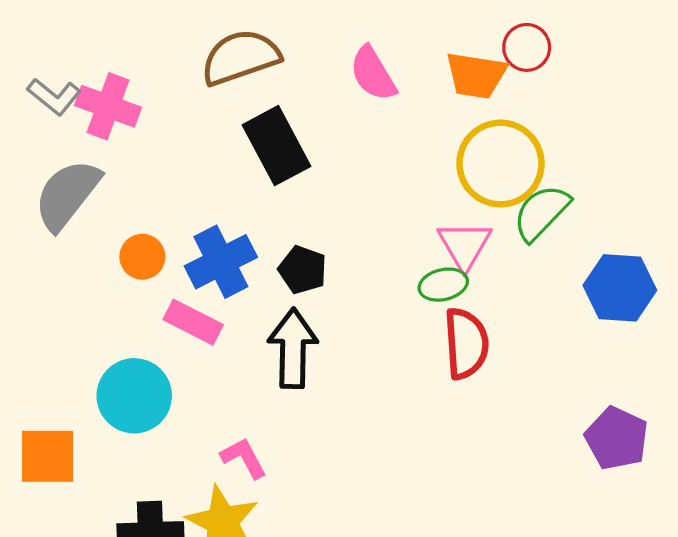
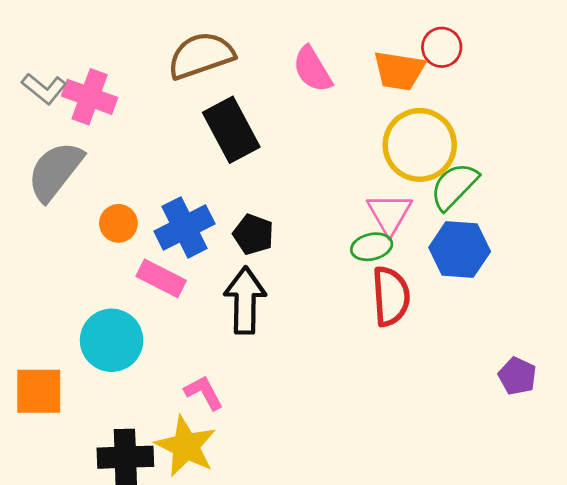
blue hexagon: (620, 288) -> (460, 249), moved
purple pentagon: (617, 438) -> (517, 376), size x0.7

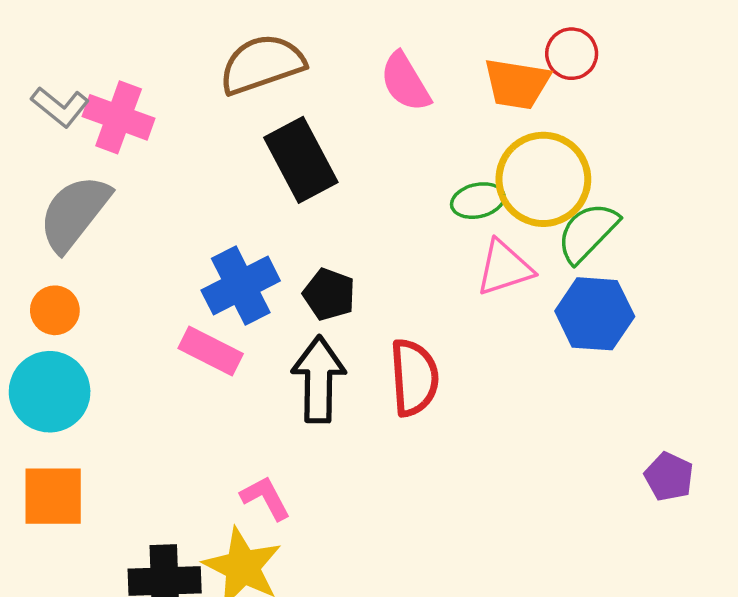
pink triangle: (389, 214) -> (504, 268), turned 42
orange circle: (118, 223) -> (55, 310), moved
green ellipse: (372, 247) -> (478, 201), moved
red semicircle: (391, 296) -> (414, 378), moved
cyan circle: (112, 340) -> (50, 392), moved

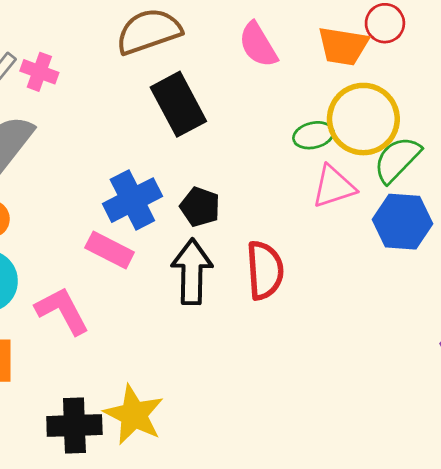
pink cross: (119, 117) -> (39, 72), size x0.7
pink L-shape: (265, 498) -> (62, 311), moved, size x1.4

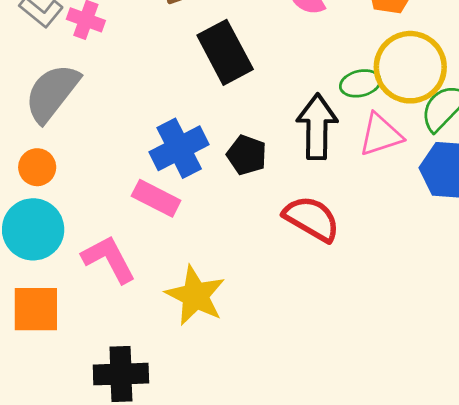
red semicircle: (265, 270) -> (312, 219), turned -56
black arrow: (192, 272) -> (317, 127), moved
yellow star: (134, 415) -> (195, 296), moved

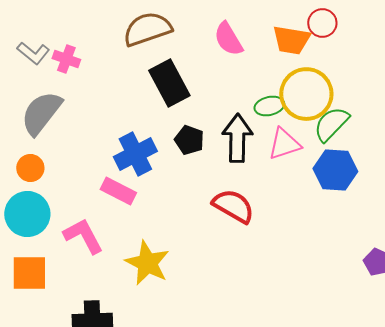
black pentagon: (247, 155) -> (189, 140), moved

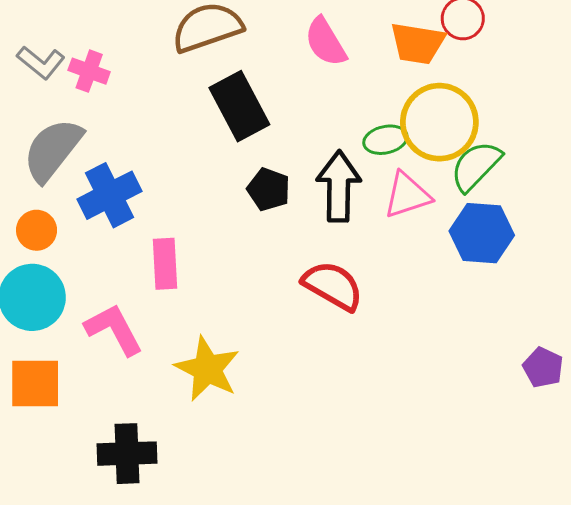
blue cross: (135, 154) -> (110, 195), moved
pink rectangle: (118, 191) -> (165, 264), turned 60

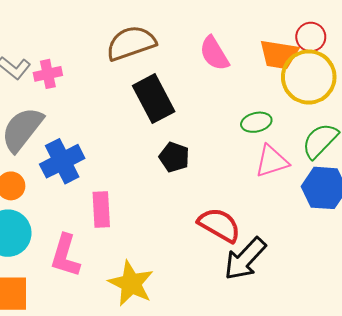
pink cross: (89, 71) -> (48, 74), turned -32
yellow circle: (439, 122) -> (309, 77), moved
black arrow: (339, 186) -> (245, 259), moved, turned -138
pink L-shape: (114, 329) -> (65, 256), turned -135

